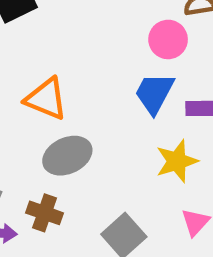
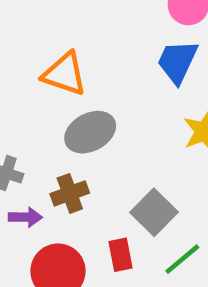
brown cross: (45, 213) -> (70, 193), turned -36

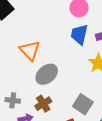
orange triangle: (65, 74) -> (30, 50), turned 40

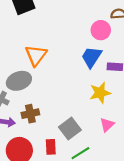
gray ellipse: (47, 74) -> (19, 81), moved

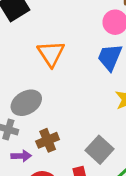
orange triangle: (36, 55) -> (51, 54), moved

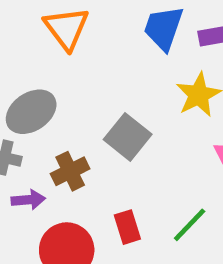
gray square: (99, 150) -> (128, 137), moved

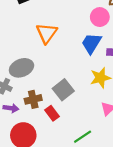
red rectangle: (127, 227) -> (52, 113), moved, turned -32

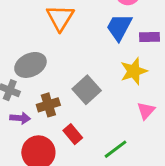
red rectangle: (52, 113) -> (73, 134), moved

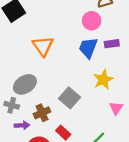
purple rectangle: (150, 37) -> (112, 44), moved

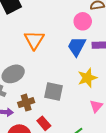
gray square: (69, 98) -> (54, 91), turned -36

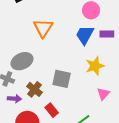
brown cross: (26, 103) -> (34, 89), turned -35

